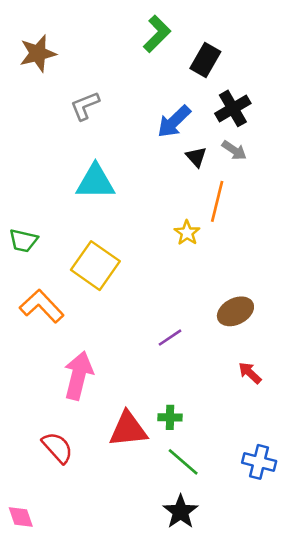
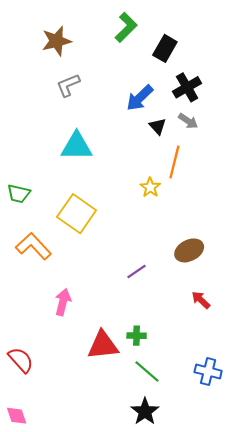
brown star: (38, 53) -> (57, 41), moved
pink arrow: (78, 376) -> (63, 302), size x0.7
red semicircle: (57, 448) -> (21, 360), moved

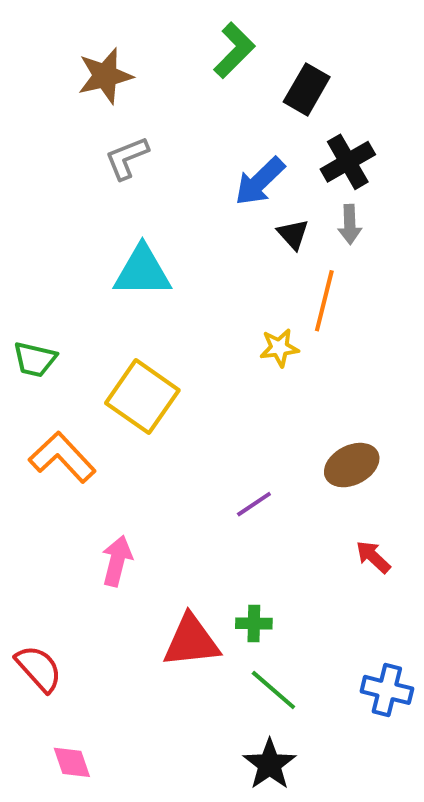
gray arrow: (188, 121) -> (350, 224), turned 54
yellow star: (150, 187) -> (279, 348), turned 30
pink diamond: (17, 416) -> (72, 762), moved

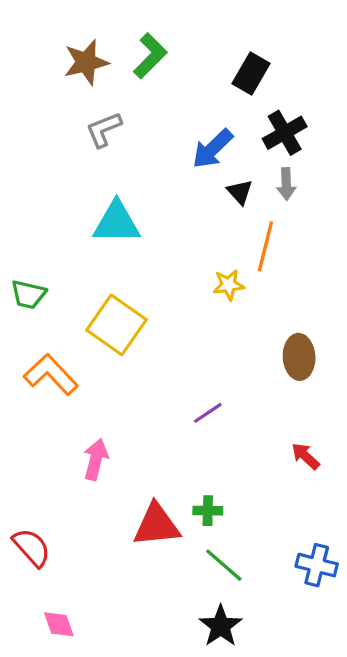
green L-shape: (234, 50) -> (150, 56), moved
brown ellipse: (352, 465) -> (299, 357), moved, turned -66

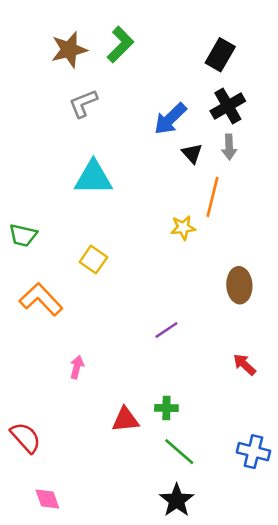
black rectangle: (251, 73) -> (220, 55), moved
yellow square: (117, 325) -> (93, 260), size x0.6
pink arrow: (96, 459) -> (77, 367), size x0.7
red triangle: (157, 525) -> (125, 420), size x0.7

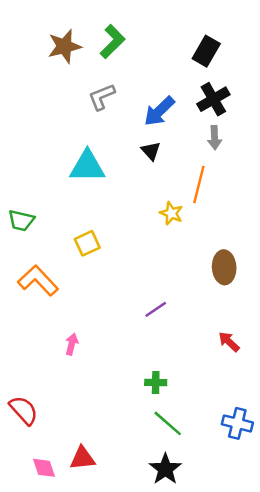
gray L-shape: (83, 103) -> (102, 97), moved
black triangle: (192, 153) -> (151, 151), moved
yellow star: (183, 228) -> (171, 213), turned 30
yellow square: (93, 260) -> (87, 243), turned 30
red triangle: (125, 420) -> (82, 458), moved

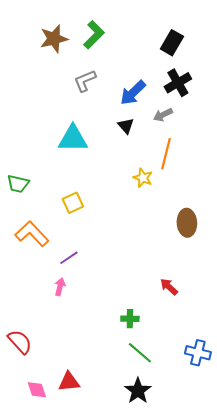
gray arrow: (215, 138) -> (163, 115), moved, turned 66
purple line: (156, 309) -> (69, 258), moved
red arrow: (229, 342) -> (169, 287), moved

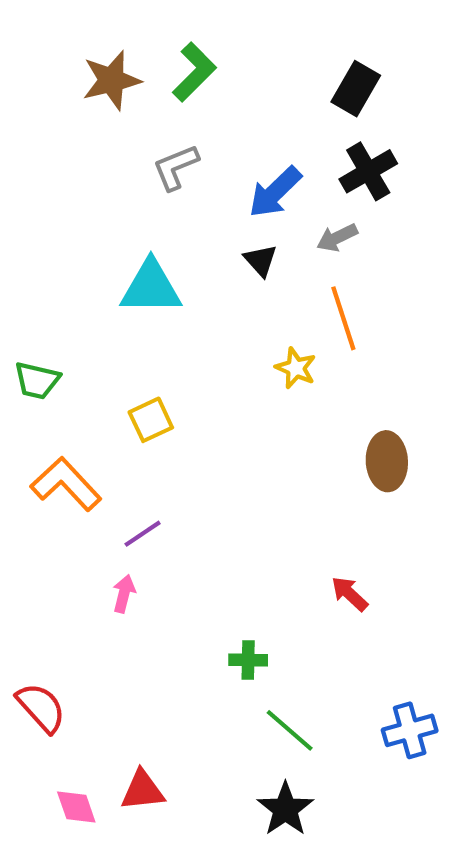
orange line: (166, 154) -> (343, 318), turned -32
green cross: (130, 319) -> (248, 660), moved
blue cross: (198, 353) -> (410, 730), turned -30

